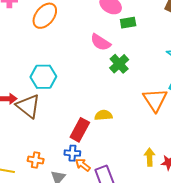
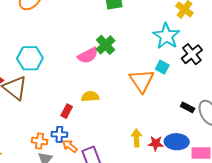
pink semicircle: (101, 42) -> (88, 55), moved, turned -60
red rectangle: (80, 130) -> (67, 111), size x0.6
orange cross: (36, 160) -> (40, 141), moved

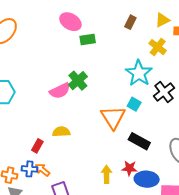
black rectangle: (188, 107) -> (139, 141), moved, size x1.5
red star: (156, 143) -> (129, 168), moved
orange arrow: (70, 146) -> (42, 170), moved

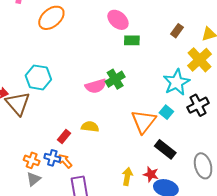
yellow cross: (158, 47) -> (200, 60), size x1.4

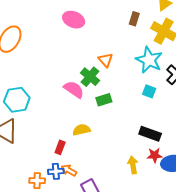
brown rectangle: (177, 31) -> (134, 19), moved
green rectangle: (132, 40) -> (104, 100), moved
pink semicircle: (96, 86) -> (74, 89), turned -110
orange triangle: (144, 121) -> (106, 60), moved, size x0.6
black rectangle: (165, 149) -> (150, 134), moved

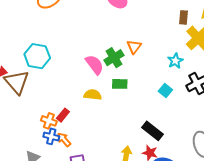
brown rectangle: (134, 19) -> (183, 17), moved, turned -32
cyan star: (149, 60) -> (175, 61), size x0.6
yellow semicircle: (81, 130) -> (93, 95), moved
orange cross: (37, 181) -> (49, 121), moved

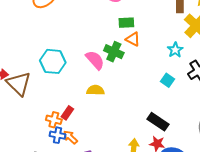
orange triangle: (134, 47) -> (133, 39), turned -35
cyan hexagon: (37, 56) -> (53, 61), moved
green cross: (114, 58) -> (114, 52), turned -30
green rectangle: (120, 84) -> (126, 23), moved

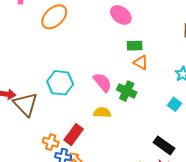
green cross: (114, 52) -> (127, 91), moved
red rectangle: (67, 113) -> (74, 135), size x1.5
orange cross: (54, 120) -> (51, 142), moved

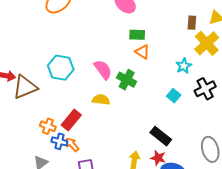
brown triangle: (26, 104) -> (25, 87), turned 48

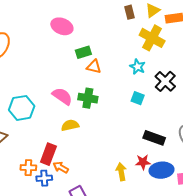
brown rectangle: (192, 23) -> (130, 12), moved
black rectangle: (161, 136) -> (154, 138), moved
orange arrow: (72, 145) -> (61, 167), moved

